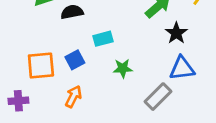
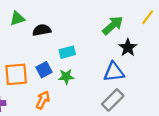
green star: (123, 68) -> (66, 77), moved
blue triangle: (182, 68) -> (114, 72), moved

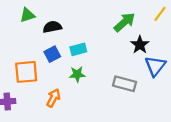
blue square: (44, 70) -> (52, 54), moved
blue triangle: (114, 72) -> (155, 66), moved, turned -45
gray rectangle: (113, 100) -> (124, 84), moved, turned 60

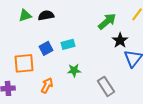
black semicircle: (52, 27) -> (46, 15), moved
green star: (77, 74) -> (74, 70), moved
gray rectangle: (124, 84) -> (106, 86), moved, turned 42

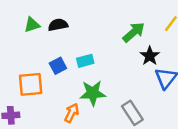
green star: (74, 70) -> (93, 93), size x1.5
orange arrow: (47, 85) -> (72, 113), moved

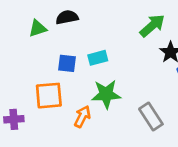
green triangle: (32, 25) -> (38, 28), moved
blue square: (58, 66) -> (67, 63), turned 35
orange square: (31, 84) -> (49, 96), moved

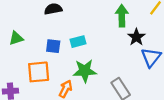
green arrow: (152, 26) -> (122, 16), turned -50
green triangle: (38, 28) -> (16, 38), moved

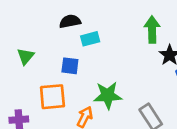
green triangle: (16, 38) -> (26, 56), turned -32
cyan rectangle: (78, 42) -> (90, 39), moved

